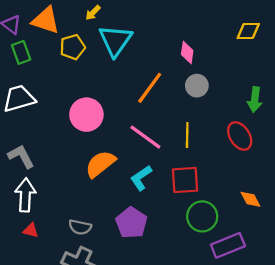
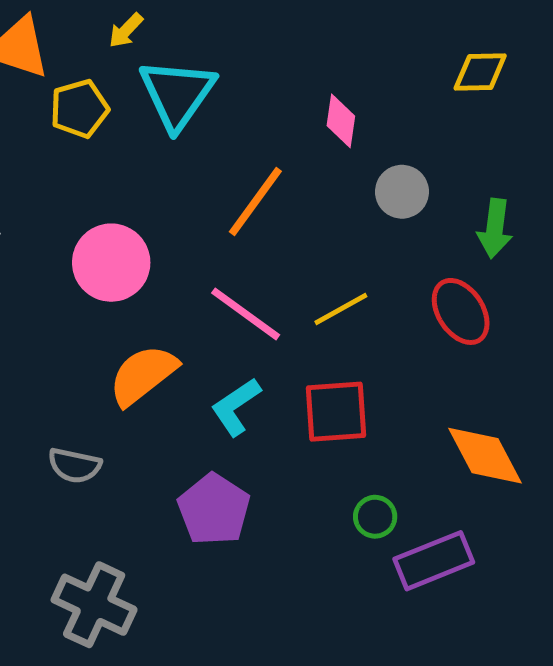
gray circle: (197, 86) -> (402, 192), moved
yellow line: (187, 135) -> (341, 309), turned 60
orange diamond: (250, 199) -> (485, 456), size x1.6
green circle: (202, 216) -> (375, 517), moved, size x0.6
gray semicircle: (80, 227) -> (75, 465), moved

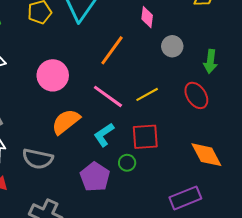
gray semicircle: (75, 465) -> (38, 159), size x1.4
green circle: (375, 517) -> (127, 163), moved

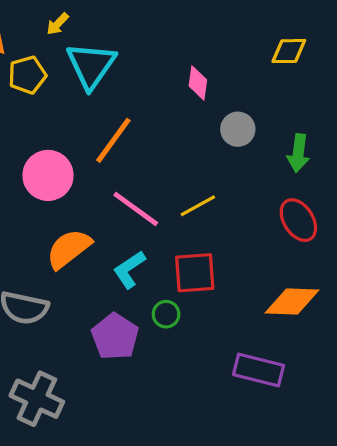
orange line: (112, 50) -> (113, 140), moved
red ellipse: (196, 95) -> (298, 220), moved
orange diamond: (206, 155) -> (292, 301), turned -60
purple rectangle: (185, 198) -> (259, 370), turned 36

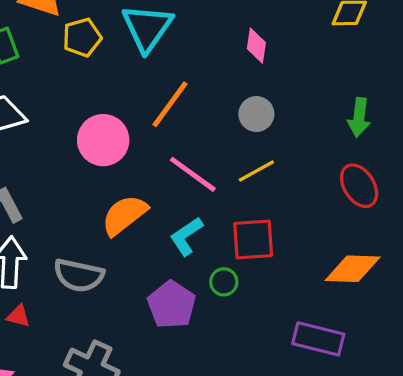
gray circle: (238, 129) -> (256, 114), moved

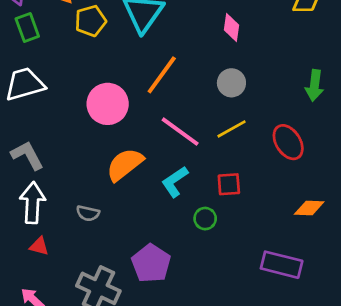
red ellipse: (359, 186) -> (288, 142), moved
red square: (253, 240) -> (229, 184), size x0.7
orange diamond: (353, 269) -> (309, 208), size x0.7
gray semicircle: (79, 275) -> (88, 213), size x0.6
purple pentagon: (172, 305) -> (151, 263), moved

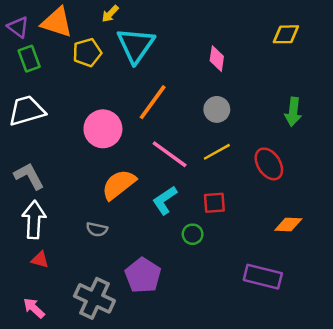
gray semicircle: (88, 213) -> (97, 229), moved

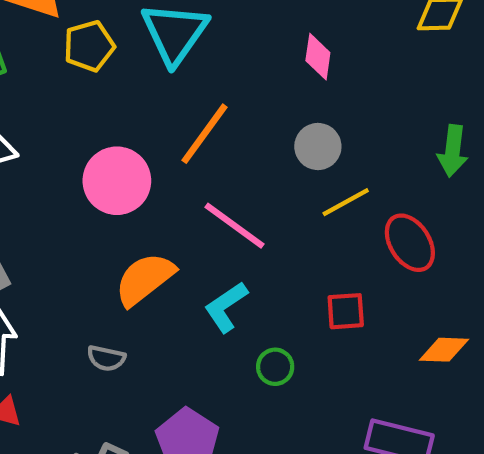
yellow line: (217, 152) -> (346, 202), moved
red square: (214, 203) -> (346, 311), moved

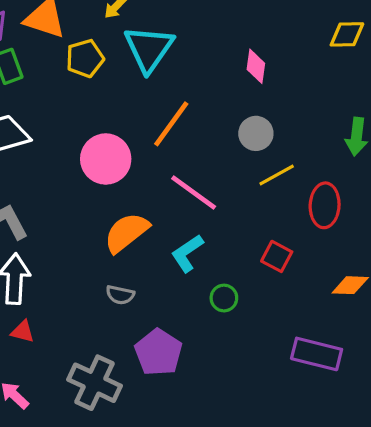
red ellipse: (410, 243) -> (325, 205), turned 36
red square: (346, 311) -> (277, 256), turned 32
gray semicircle: (106, 358) -> (120, 295), moved

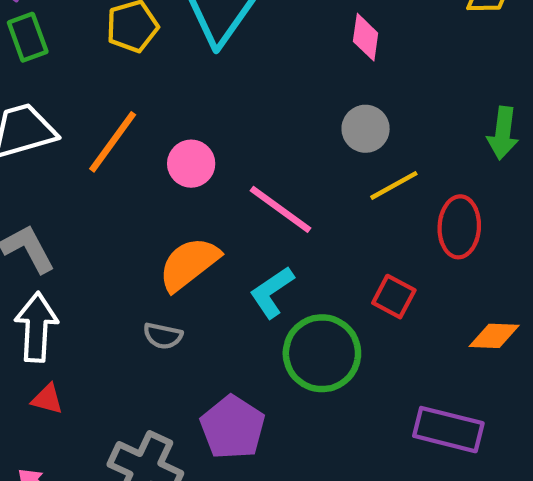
orange line: (171, 124) -> (113, 142), moved
pink circle: (106, 159) -> (191, 164), moved, size x0.7
gray semicircle: (120, 295) -> (163, 336), moved
green circle: (224, 298) -> (322, 353), size x2.0

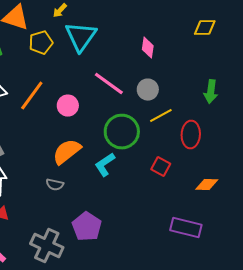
pink line: (281, 209) -> (109, 84), moved
green circle: (322, 353) -> (122, 132), moved

